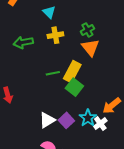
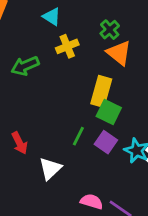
green line: (53, 73) -> (78, 136), moved, turned -40
white triangle: (47, 120) -> (50, 169), moved
purple square: (66, 120) -> (106, 142), moved

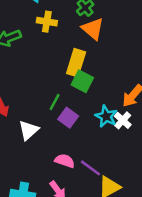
yellow cross: (67, 46) -> (47, 22), turned 30
purple square: (106, 142) -> (68, 118), moved

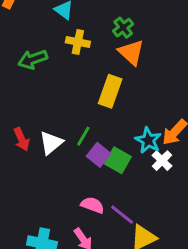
green square: (82, 81) -> (118, 160), moved
cyan star: (106, 116) -> (148, 140), moved
white triangle: (29, 130) -> (51, 143), moved

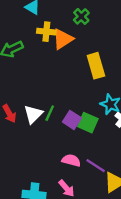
orange triangle: (131, 52) -> (63, 39), moved, turned 50
yellow rectangle: (110, 91) -> (96, 66), moved, turned -30
green line: (83, 136) -> (50, 113), moved

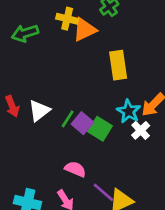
green line: (50, 113) -> (68, 119), moved
purple line: (96, 166) -> (104, 192), moved

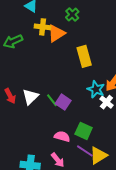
green line: (68, 119) -> (52, 100), turned -64
green square: (100, 129) -> (84, 131), moved

